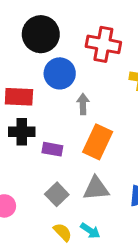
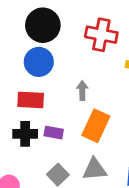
blue circle: (60, 73) -> (39, 62), moved
red rectangle: (19, 97) -> (31, 100), moved
black cross: (22, 132) -> (25, 134), moved

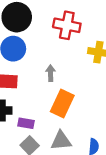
purple rectangle: (54, 133) -> (26, 123), moved

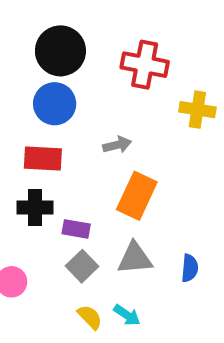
gray arrow: (51, 73) -> (117, 145), turned 77

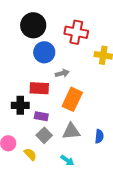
blue circle: (55, 104) -> (44, 52), moved
red rectangle: (43, 159) -> (39, 88), moved
yellow semicircle: (90, 317) -> (30, 154), moved

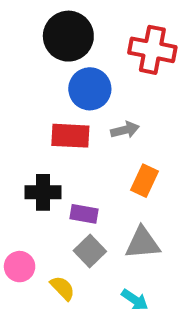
red rectangle: (39, 88) -> (70, 136), moved
orange rectangle: (72, 99) -> (145, 181), size x0.7

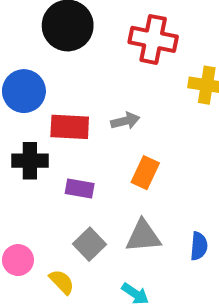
blue circle: (90, 89) -> (24, 91), moved
black cross: (43, 192) -> (30, 161), moved
purple rectangle: (84, 214) -> (80, 188), moved

